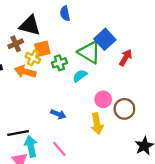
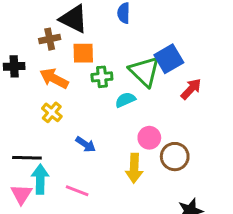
yellow cross: (33, 58) -> (52, 112), moved
pink line: (59, 149) -> (77, 191), turned -42

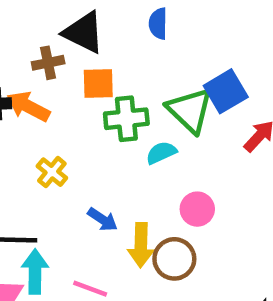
green cross: (102, 77) -> (126, 119), size x1.4
orange arrow: (54, 78) -> (28, 106), moved
brown circle: (175, 157) -> (174, 259), moved
yellow arrow: (134, 168) -> (141, 245), moved

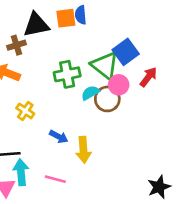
black triangle: (84, 33) -> (36, 25), turned -32
orange square: (98, 84) -> (66, 18), moved
pink circle: (197, 209) -> (119, 85), moved
brown circle: (174, 259) -> (107, 99), moved

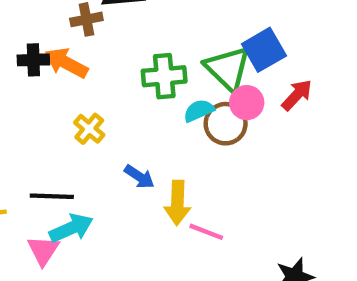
cyan arrow: (21, 172) -> (71, 228), turned 65
pink line: (55, 179) -> (206, 232), moved

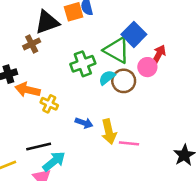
orange arrow: (66, 63) -> (28, 90), moved
pink circle: (247, 103) -> (147, 67), moved

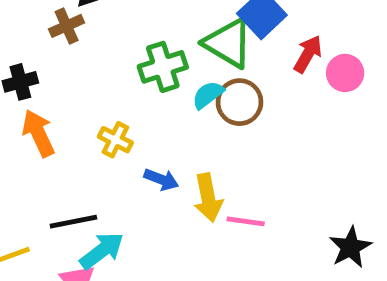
pink circle: (147, 67) -> (345, 73), moved
orange arrow: (28, 90) -> (38, 133), moved, turned 50
yellow cross: (49, 104) -> (115, 140), moved

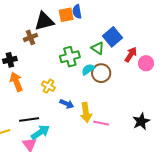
green triangle: (228, 43) -> (98, 48), size x0.6
black star: (350, 247) -> (141, 121), moved

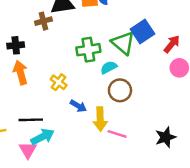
green triangle: (98, 48) -> (123, 43), size x1.5
red arrow: (131, 55) -> (172, 44), moved
brown circle: (101, 73) -> (120, 90), moved

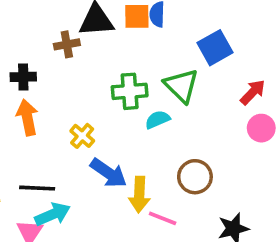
blue square: (142, 32) -> (215, 48), moved
brown circle: (120, 90) -> (195, 177), moved
blue arrow: (78, 106) -> (109, 173), size x1.5

